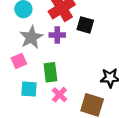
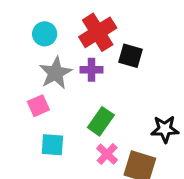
green rectangle: (50, 72) -> (101, 121), moved, turned 42
pink cross: (59, 95) -> (107, 154), moved

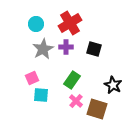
black square: (130, 56) -> (94, 49), moved
pink square: (38, 106) -> (32, 78), moved
black star: (165, 129) -> (113, 85), turned 30

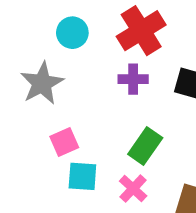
gray star: (43, 49) -> (42, 83), moved
pink cross: (76, 101) -> (133, 189), moved

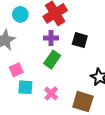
green rectangle: (145, 146) -> (52, 60), moved

